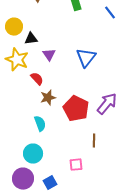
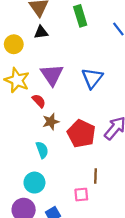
black triangle: (31, 39) -> (41, 32), moved
purple triangle: (49, 55) -> (52, 75), size x1.6
brown line: (94, 141) -> (95, 176), moved

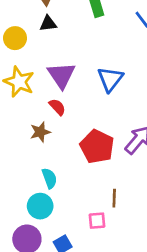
red semicircle: (39, 101) -> (57, 107), moved
brown star: (51, 122) -> (40, 132), moved
cyan semicircle: (42, 150) -> (49, 178), moved

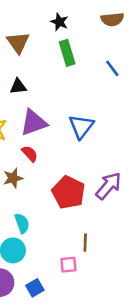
black triangle: (48, 24) -> (18, 86), moved
purple triangle: (61, 75) -> (34, 123), turned 44

